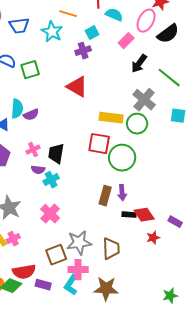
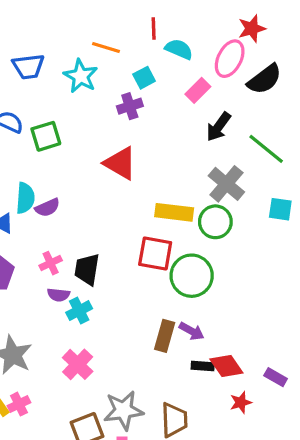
purple arrow: (122, 193) -> (192, 331), turned -56

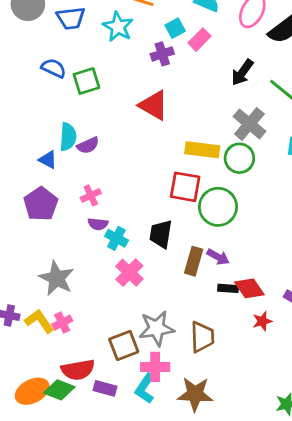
pink rectangle: (198, 90) -> (199, 40), moved
black trapezoid: (87, 269) -> (161, 234), moved
cyan cross: (79, 311) -> (117, 238), turned -35
pink cross: (78, 364) -> (129, 273), moved

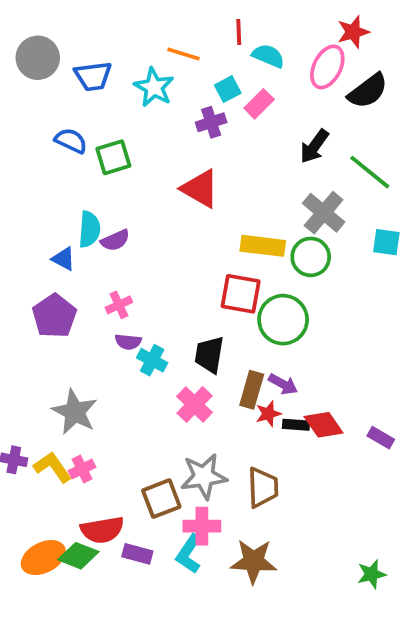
pink cross: (129, 273) -> (195, 404), moved
red star: (262, 321) -> (268, 414), moved

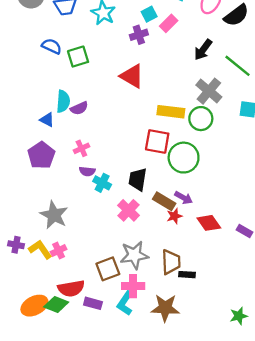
brown rectangle: (252, 390) -> (164, 201), turned -75
black rectangle: (296, 425) -> (187, 275), moved

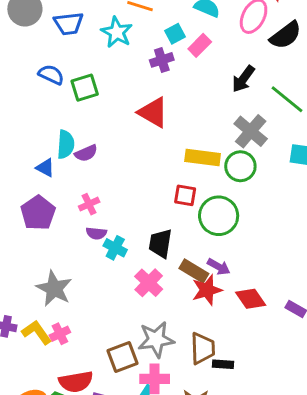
red square: (157, 142) -> (185, 195), size x0.7
red star: (174, 216) -> (207, 290), size x1.5

